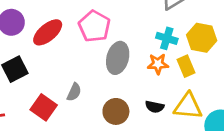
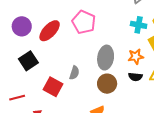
gray ellipse: (118, 58) -> (106, 58), moved
orange star: (158, 64) -> (136, 57), moved

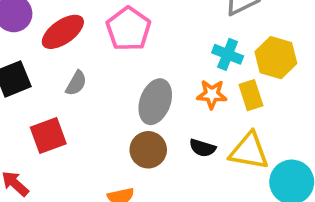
orange star: (136, 57) -> (212, 94), moved
gray semicircle: (74, 73) -> (76, 83), moved
red square: (53, 87) -> (48, 135), turned 30

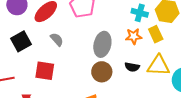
gray semicircle: (76, 83) -> (57, 39), turned -64
red square: (48, 135) -> (45, 71), turned 36

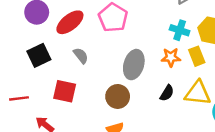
black semicircle: (132, 67) -> (167, 93), turned -72
brown circle: (102, 72) -> (118, 96), moved

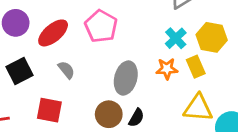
cyan cross: (180, 30) -> (176, 38), turned 30
black semicircle: (167, 93) -> (136, 118), moved

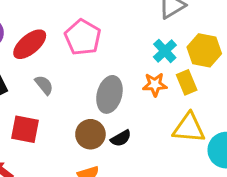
black semicircle: (136, 118) -> (121, 138), turned 30

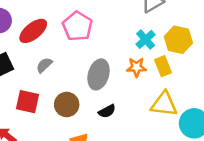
gray semicircle: (44, 85) -> (44, 65), turned -96
brown circle: (90, 134) -> (67, 105), moved

